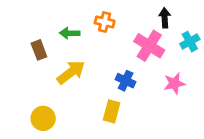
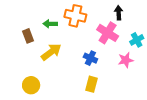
orange cross: (105, 22) -> (75, 16), size x1.5
cyan cross: (190, 42) -> (137, 40), moved
yellow rectangle: (112, 111) -> (91, 84), moved

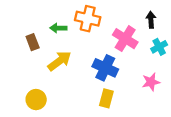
black arrow: (119, 13) -> (151, 20), moved
blue cross: (90, 58) -> (105, 68), size x1.5
pink star: (126, 60) -> (151, 82), moved

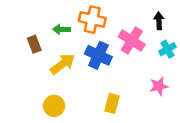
blue cross: (105, 68) -> (98, 55), moved
yellow circle: (36, 100) -> (54, 106), moved

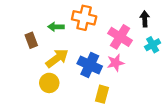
blue cross: (98, 55) -> (90, 65), moved
pink star: (159, 86) -> (116, 63), moved
yellow circle: (54, 106) -> (49, 83), moved

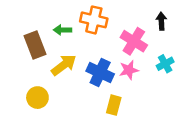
brown rectangle: (31, 40) -> (35, 45), size x1.5
cyan cross: (153, 45) -> (165, 64), moved
yellow circle: (49, 83) -> (37, 98), moved

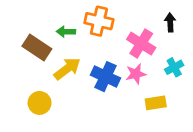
brown rectangle: (35, 45) -> (37, 48), turned -36
yellow rectangle: (114, 105) -> (156, 103), moved, turned 66

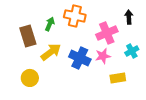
green arrow: (66, 32) -> (50, 24), turned 112
pink cross: (141, 44) -> (107, 33), turned 35
brown rectangle: (37, 48) -> (28, 36), turned 40

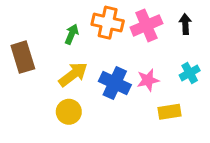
pink cross: (107, 33) -> (146, 25), moved
brown rectangle: (28, 36) -> (23, 57), moved
yellow circle: (30, 78) -> (69, 112), moved

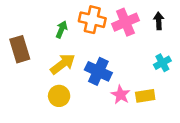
pink star: (148, 80) -> (121, 95), moved, turned -30

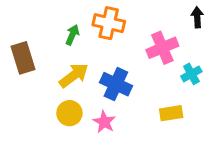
black arrow: (159, 21) -> (197, 17), moved
pink cross: (125, 22) -> (162, 48), moved
pink star: (121, 95) -> (104, 122), moved

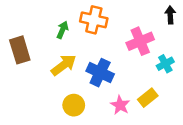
yellow circle: (69, 113) -> (74, 105), moved
yellow rectangle: (171, 113) -> (148, 98), turned -30
pink star: (104, 122) -> (120, 105), moved

